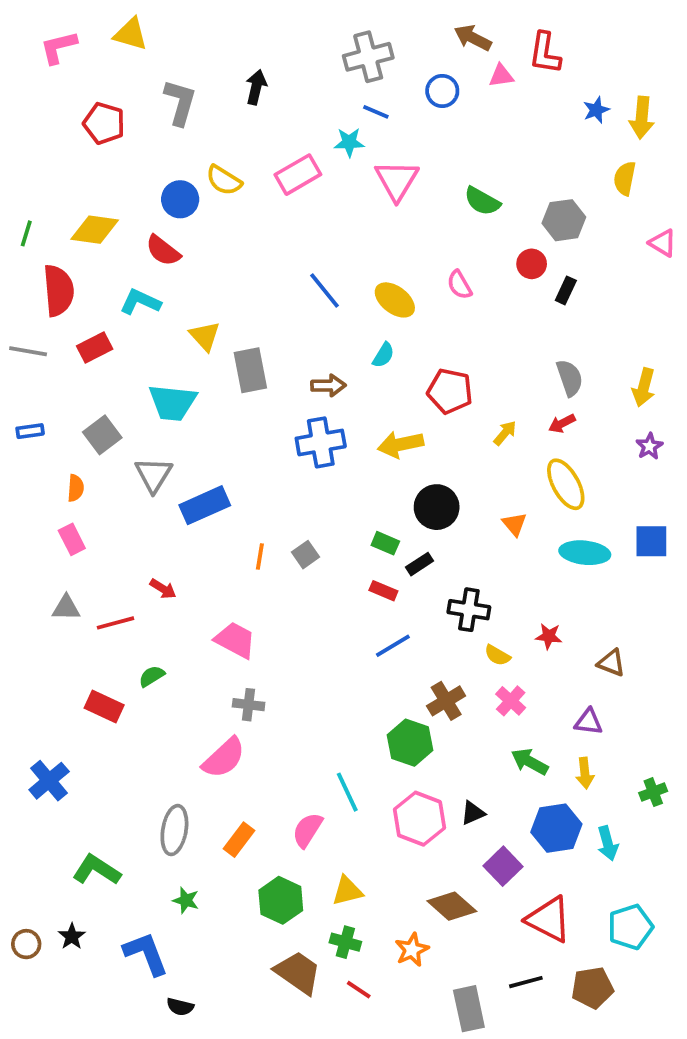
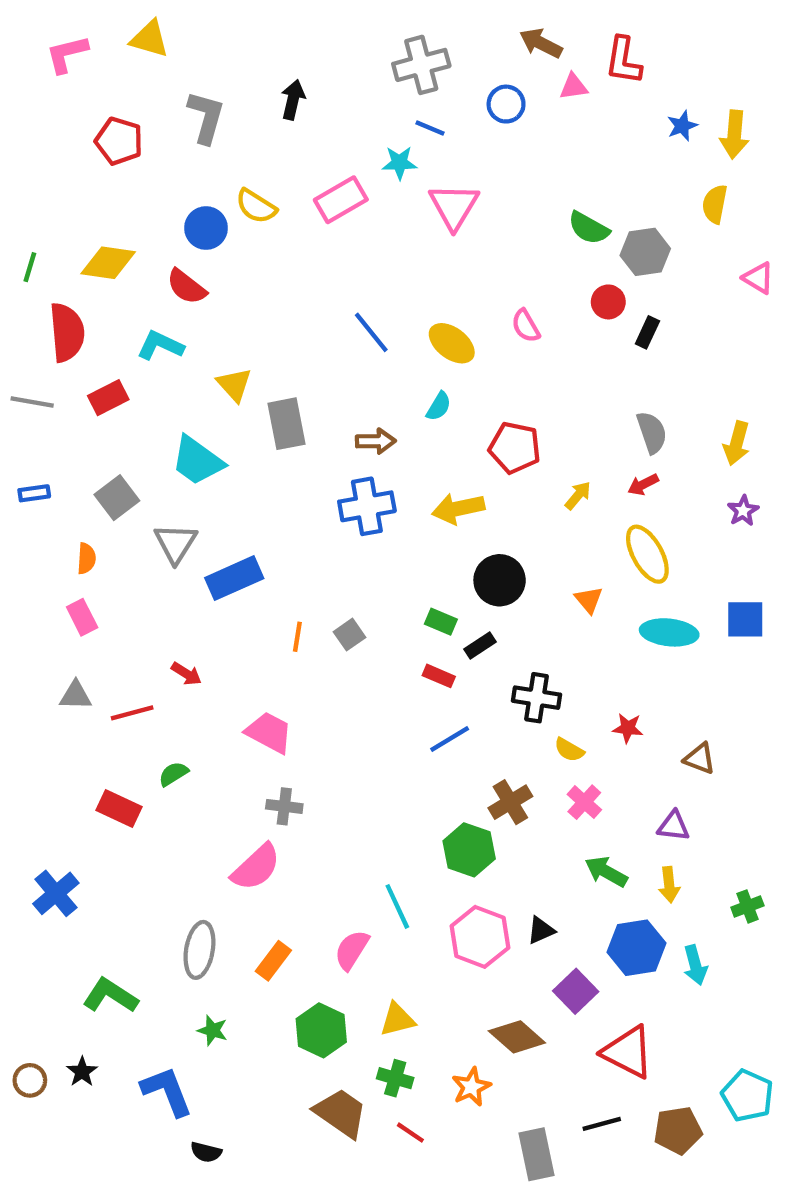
green semicircle: (482, 201) -> (589, 228), moved
cyan trapezoid: (173, 403) -> (197, 461), turned 30
cyan pentagon: (630, 927) -> (747, 1096), moved, turned -30

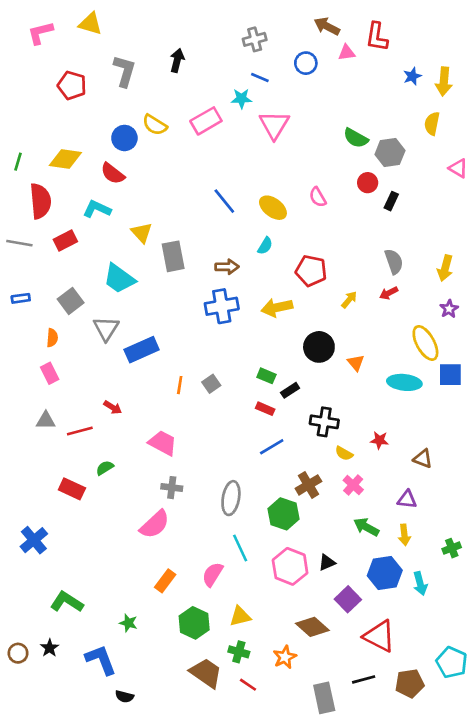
gray cross: (421, 65) -> (255, 39), size x0.7
yellow ellipse: (647, 554) -> (425, 343), moved
black circle: (500, 580) -> (319, 347), moved
gray ellipse: (199, 950) -> (231, 498), moved

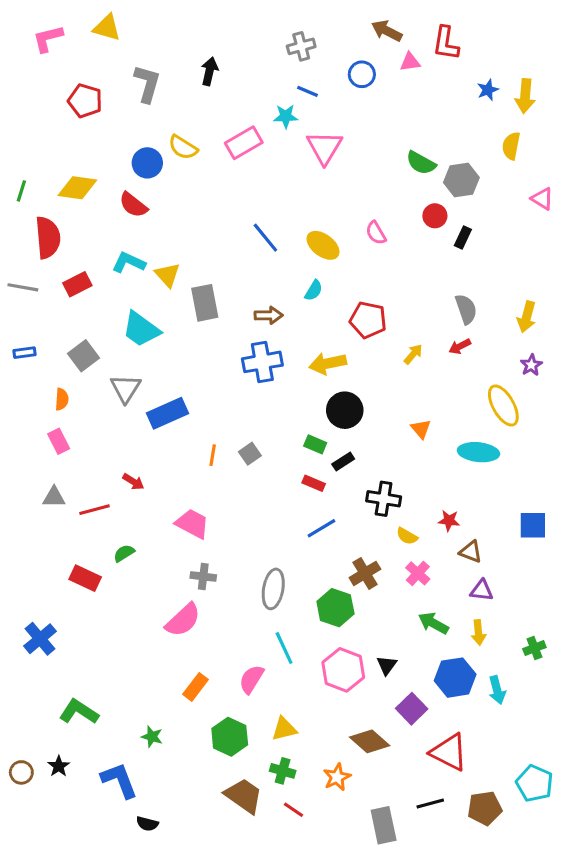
cyan L-shape: (97, 209) -> (129, 262), moved
black circle: (319, 347) -> (345, 410), moved
blue square: (450, 375) -> (533, 525), moved
brown triangle: (423, 459) -> (471, 552), moved
black triangle: (327, 562) -> (387, 665), turned -30

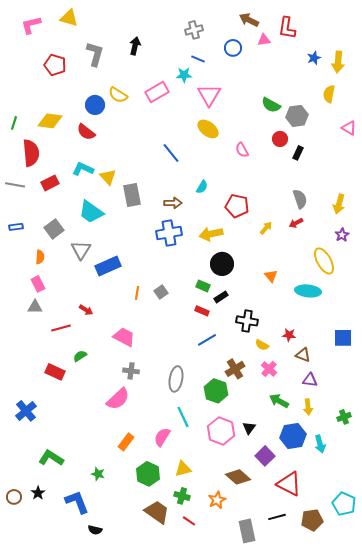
yellow ellipse: (323, 245) -> (208, 129), moved
gray triangle: (54, 497) -> (35, 307), moved

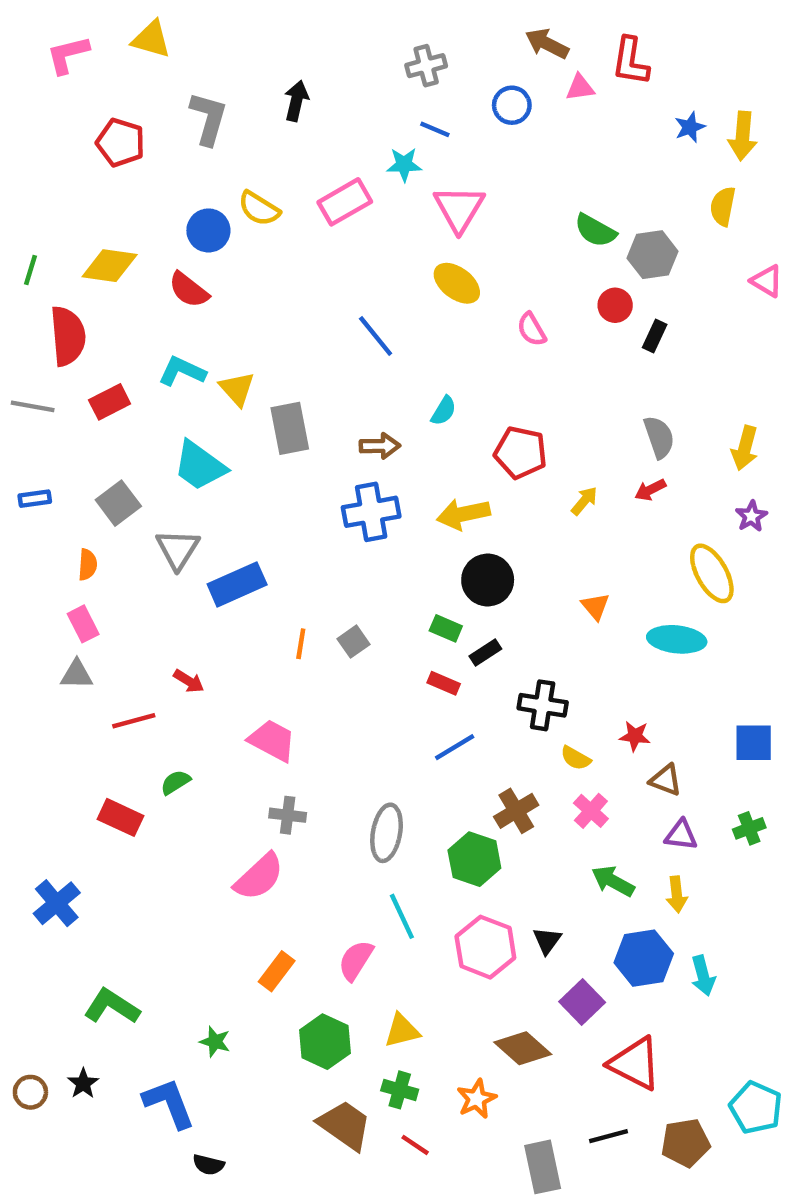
green cross: (344, 417) -> (749, 828), moved

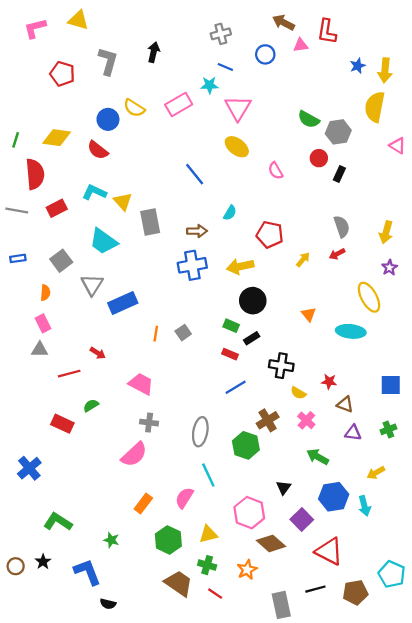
yellow semicircle: (723, 206) -> (375, 107), size x1.5
yellow arrow: (677, 894) -> (376, 473), moved, turned 66
pink hexagon: (485, 947) -> (249, 513), moved

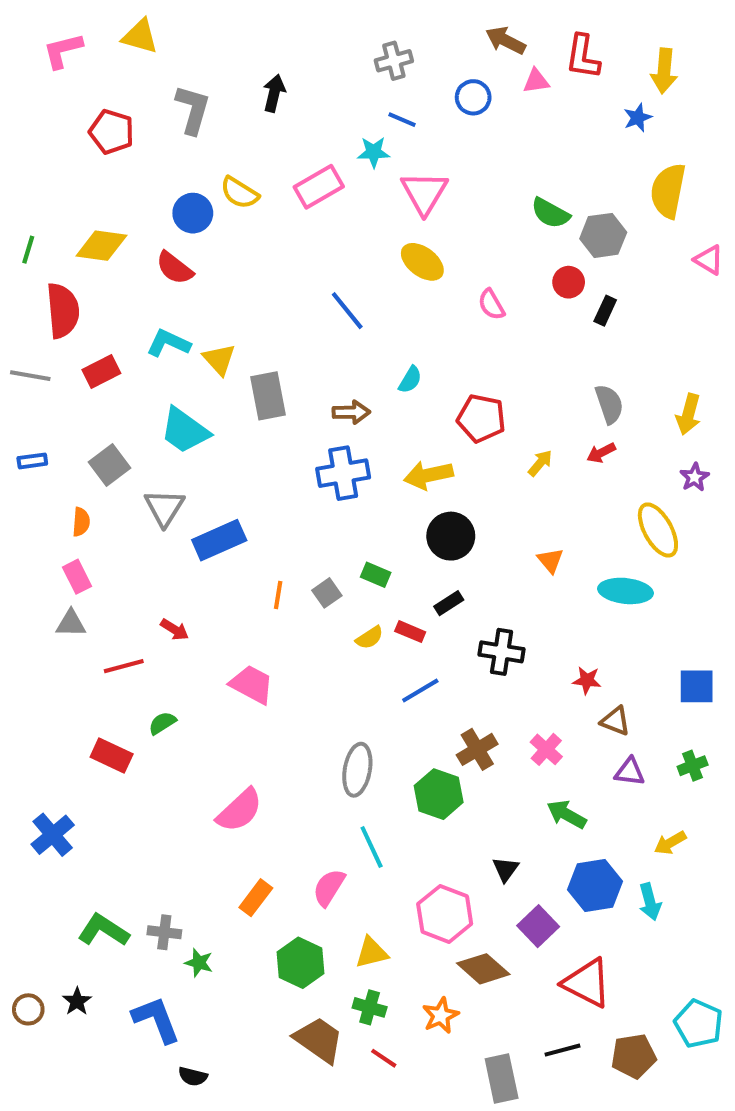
yellow arrow: (385, 70) -> (664, 71), moved
green rectangle: (231, 326) -> (376, 575), moved
yellow semicircle: (298, 393) -> (370, 638), moved, turned -63
gray cross: (149, 423) -> (164, 932), moved

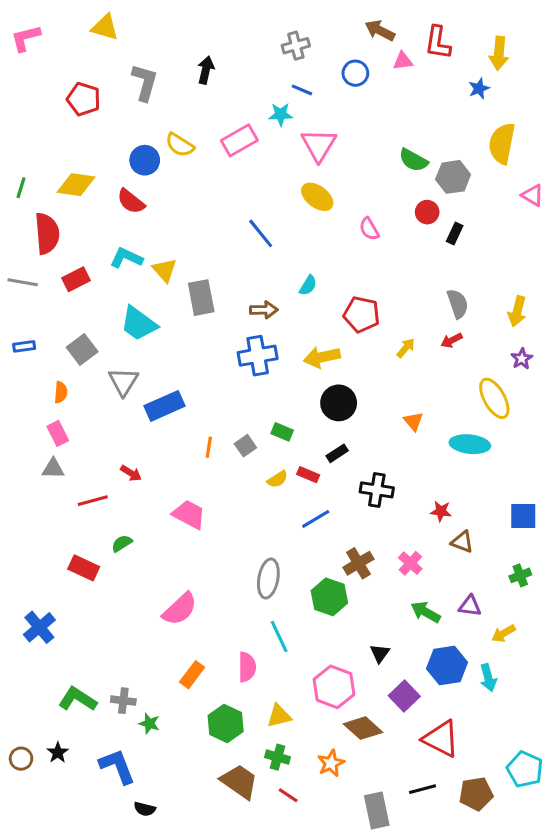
pink L-shape: (63, 51) -> (26, 38), moved
purple triangle: (630, 772) -> (470, 606), moved
pink semicircle: (329, 888) -> (247, 667), turned 148

